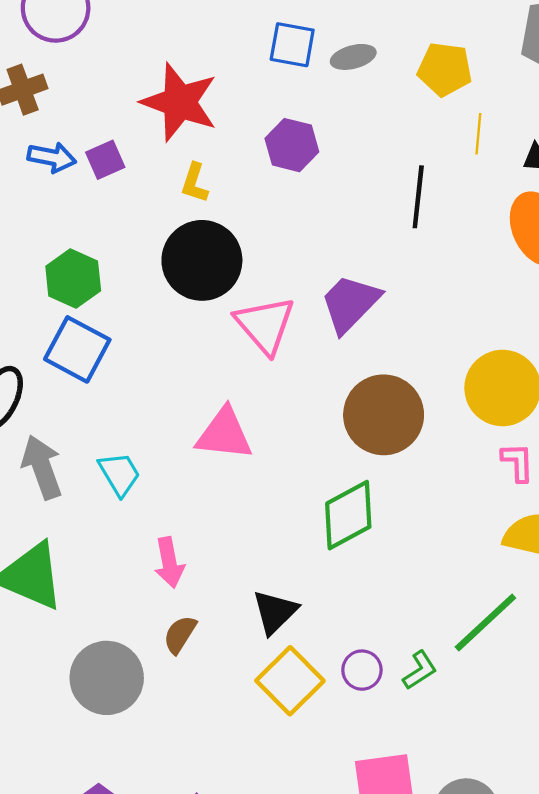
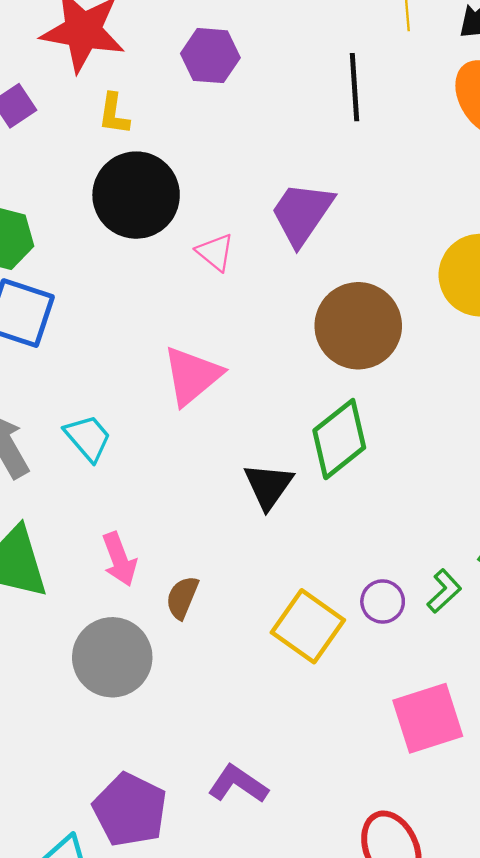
pink triangle: (265, 325) -> (215, 252), size x0.6
pink triangle: (224, 434) -> (192, 376), turned -36
pink arrow: (169, 562) -> (119, 559), moved
black triangle: (275, 612) -> (268, 486), moved

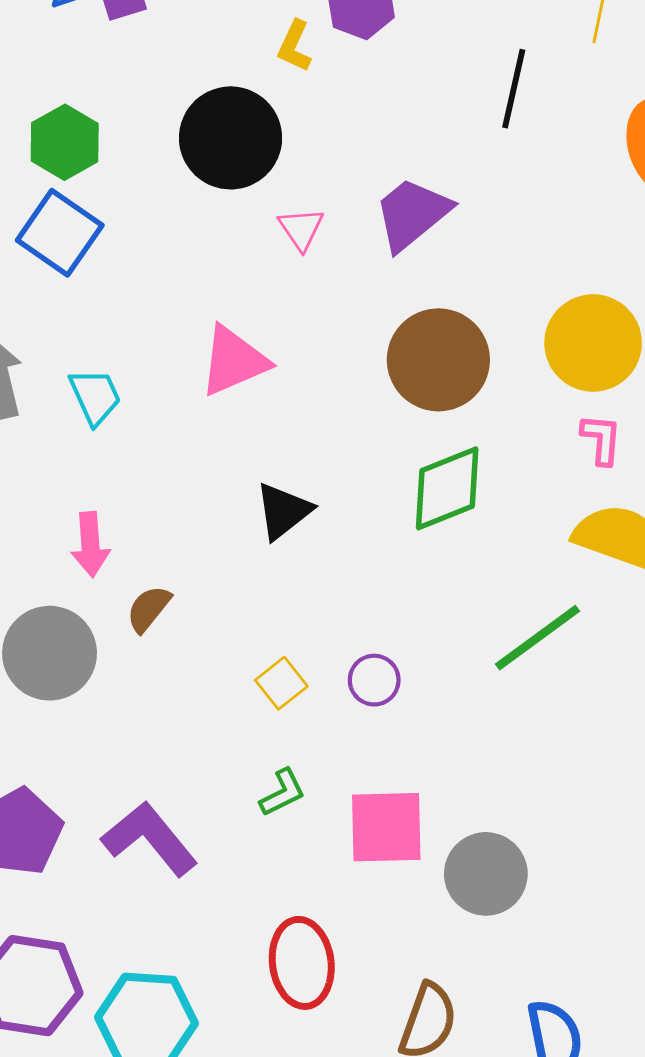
yellow L-shape: (114, 114) -> (295, 46), moved
green diamond: (339, 439) -> (447, 488), moved
green L-shape: (444, 591) -> (282, 793), moved
yellow square: (308, 626) -> (281, 683), size x0.6
purple L-shape: (238, 784) -> (150, 839), size x1.4

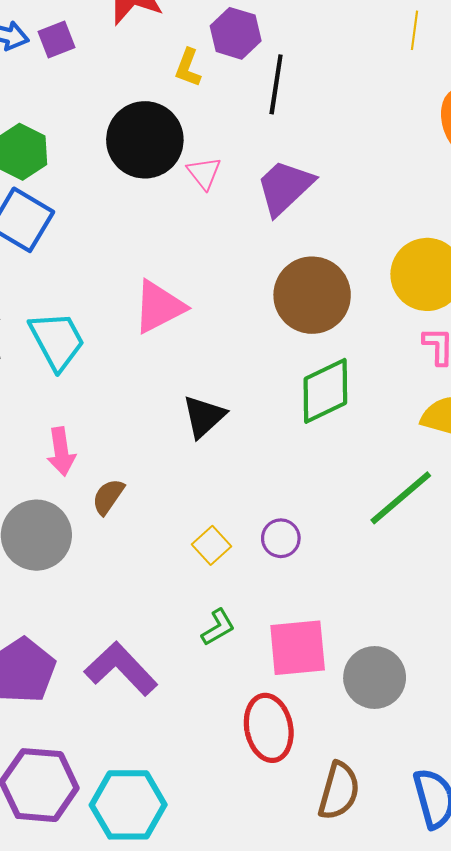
black line: (514, 89) -> (276, 84), moved
pink triangle: (301, 229) -> (204, 173), moved
cyan trapezoid: (95, 397) -> (57, 341), size x1.4
red ellipse: (302, 963) -> (269, 728), moved

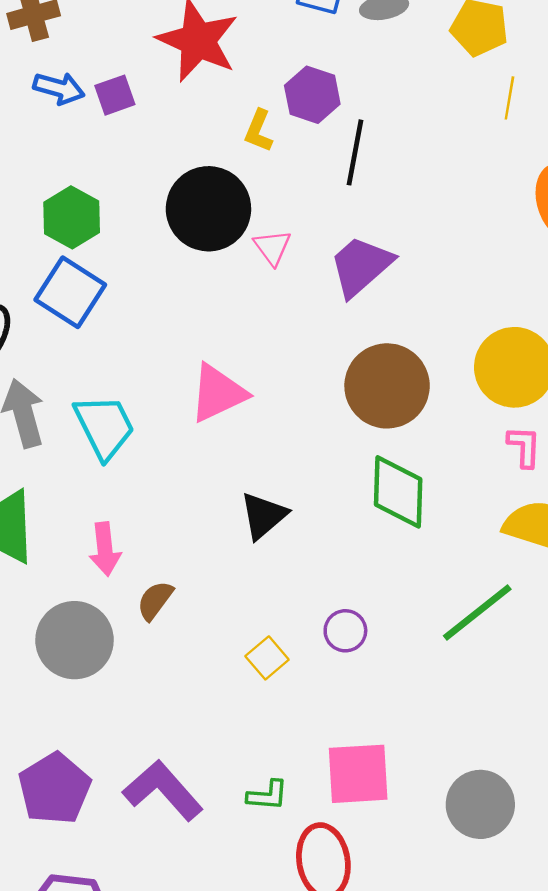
green diamond: (325, 391) -> (398, 492), turned -64
purple circle: (281, 538) -> (345, 631), moved
green L-shape: (218, 627) -> (267, 795), moved, turned 33
gray circle: (375, 678) -> (480, 804), moved

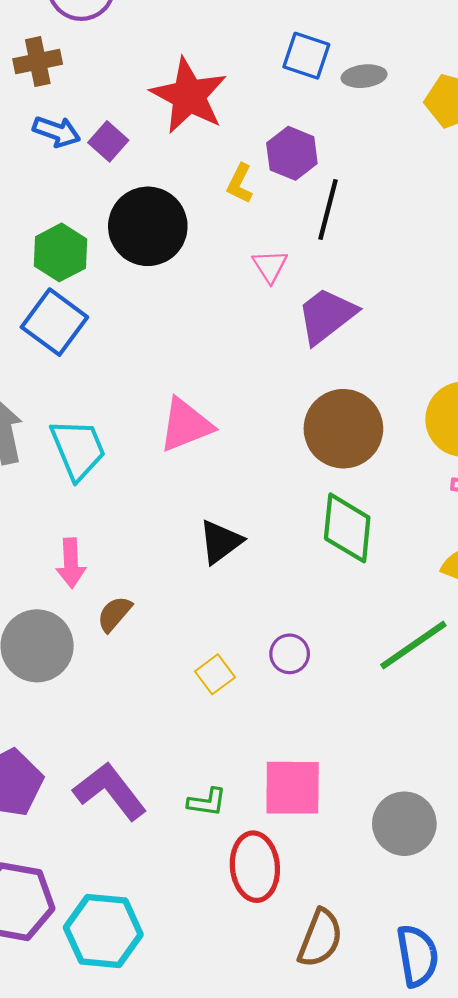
purple square: (115, 95) -> (108, 141), turned -33
black circle: (208, 209) -> (148, 226), moved
pink triangle: (272, 247) -> (270, 266), moved

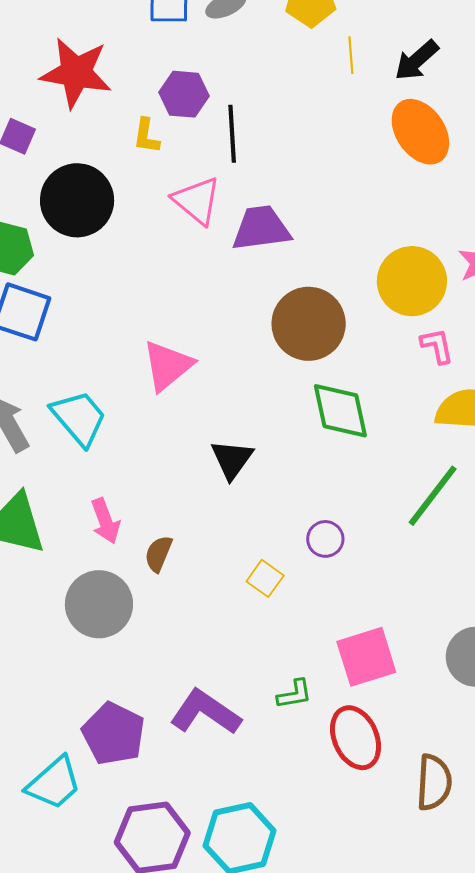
pink triangle: (270, 266) -> (197, 201), size x1.5
purple trapezoid: (327, 316) -> (261, 228), turned 48

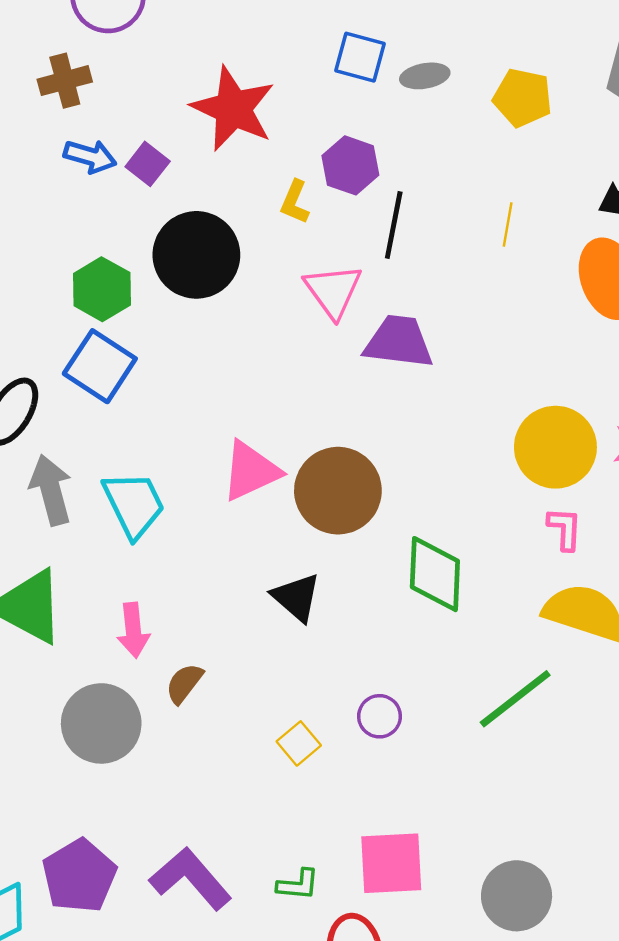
yellow line: (351, 55) -> (508, 225), moved
brown circle: (309, 324) -> (338, 491), moved
black triangle: (232, 459) -> (296, 597), turned -39

